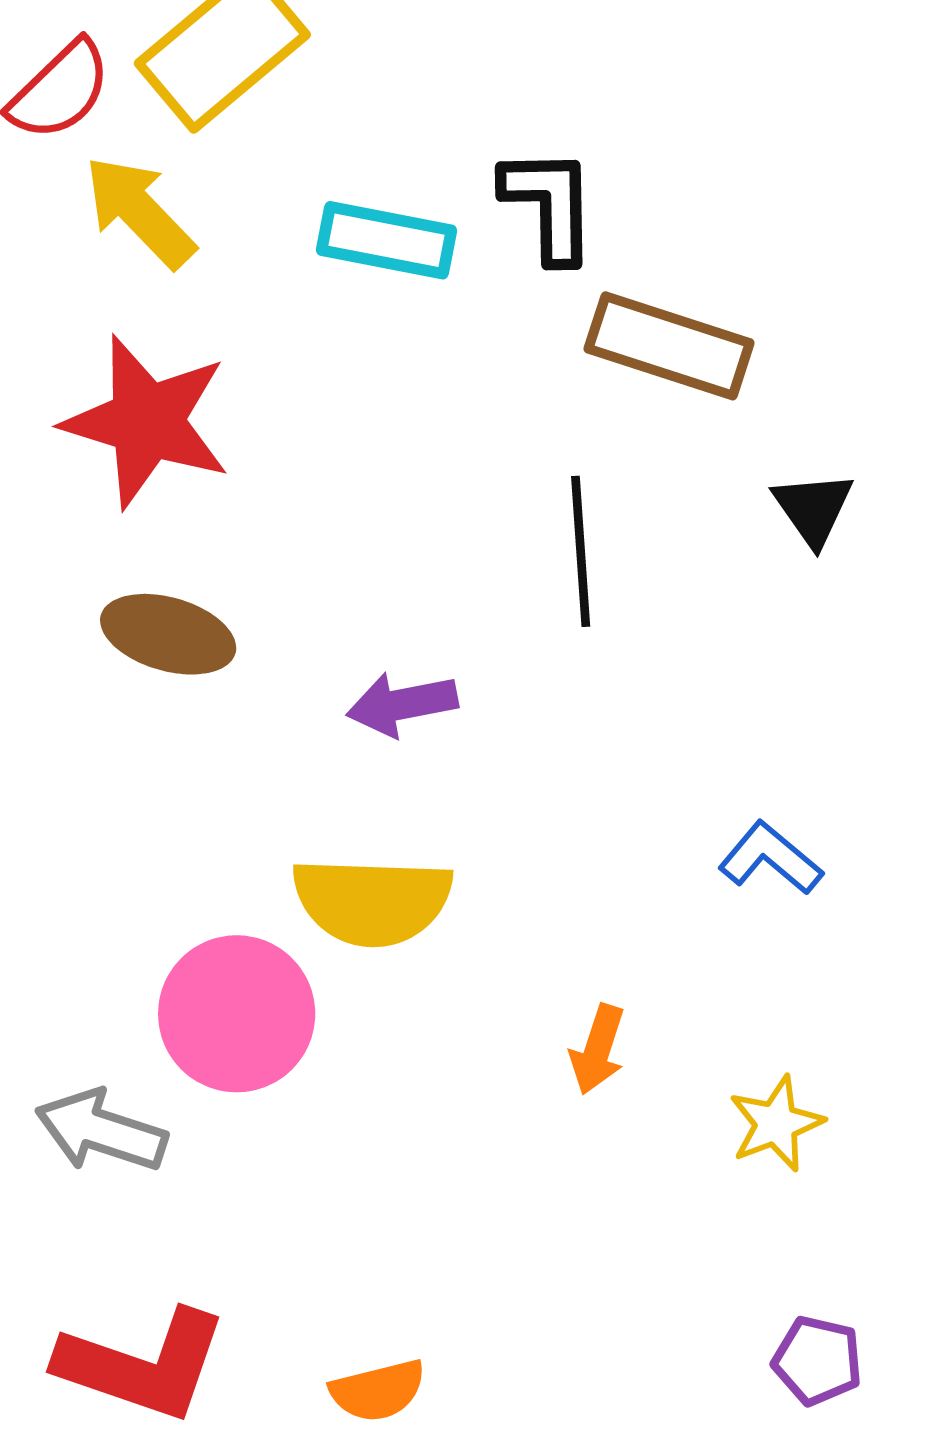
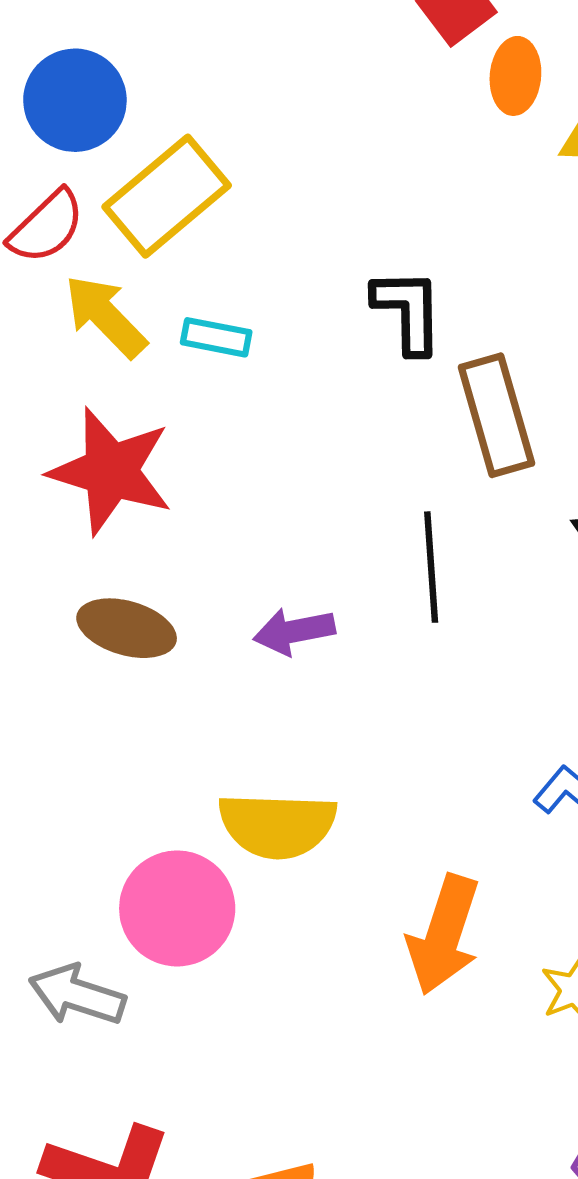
cyan rectangle: (386, 240) -> (216, 337), moved, size x0.7
brown rectangle: (669, 346) -> (496, 415), turned 56
purple arrow: (402, 704) -> (294, 631), moved
orange arrow: (598, 1049) -> (444, 935), size x1.8

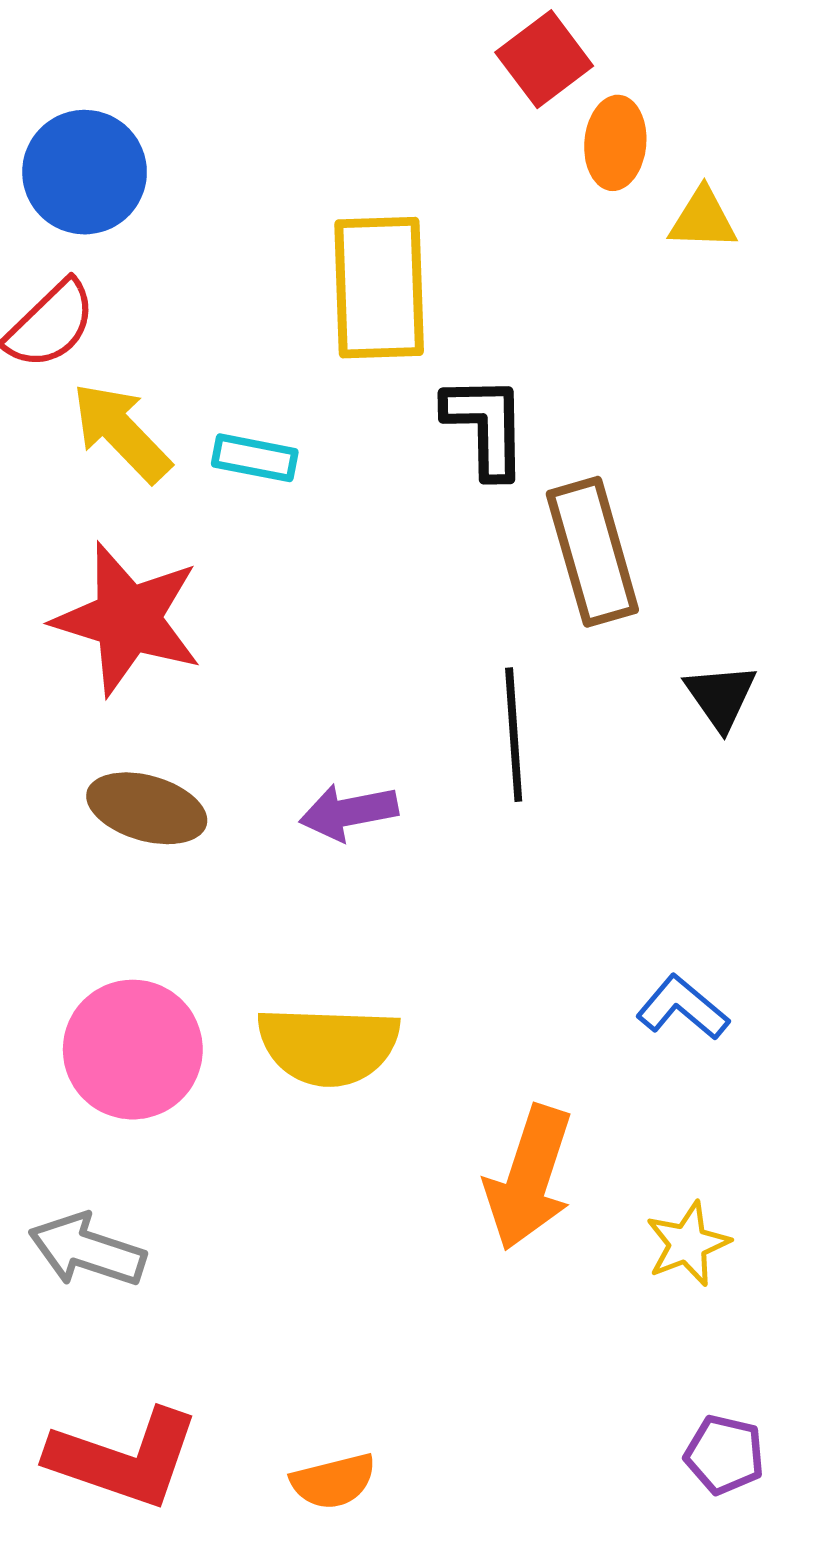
yellow rectangle: (167, 196) -> (379, 288), moved, turned -52
pink circle: (177, 908) -> (133, 1050), moved

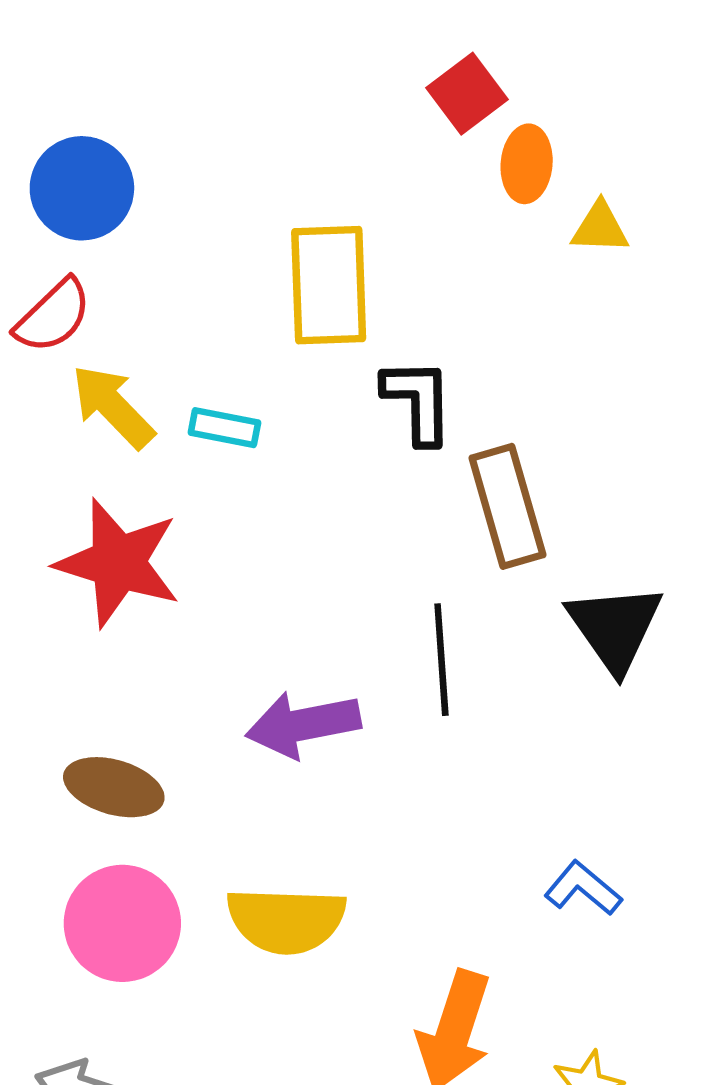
black triangle: (721, 697) -> (615, 628), size x1.6
brown ellipse: (147, 808) -> (114, 787), moved
purple arrow: (349, 812) -> (303, 724), size x1.4

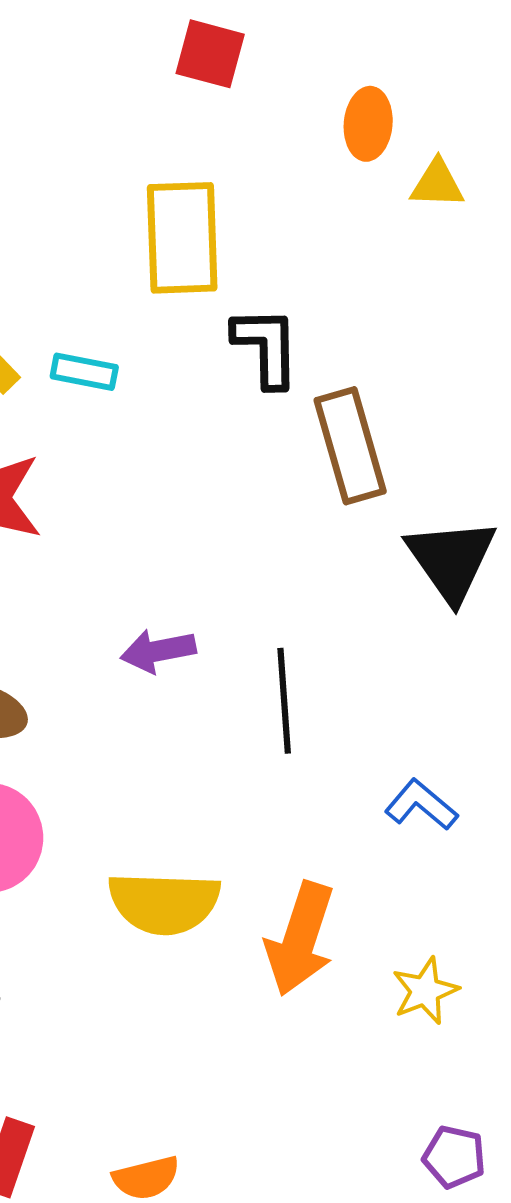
red square: (467, 94) -> (210, 54), moved, turned -38
black line: (441, 660) -> (284, 701), moved
purple arrow: (303, 724) -> (158, 651), size x0.7
yellow semicircle: (286, 920) -> (164, 903), moved

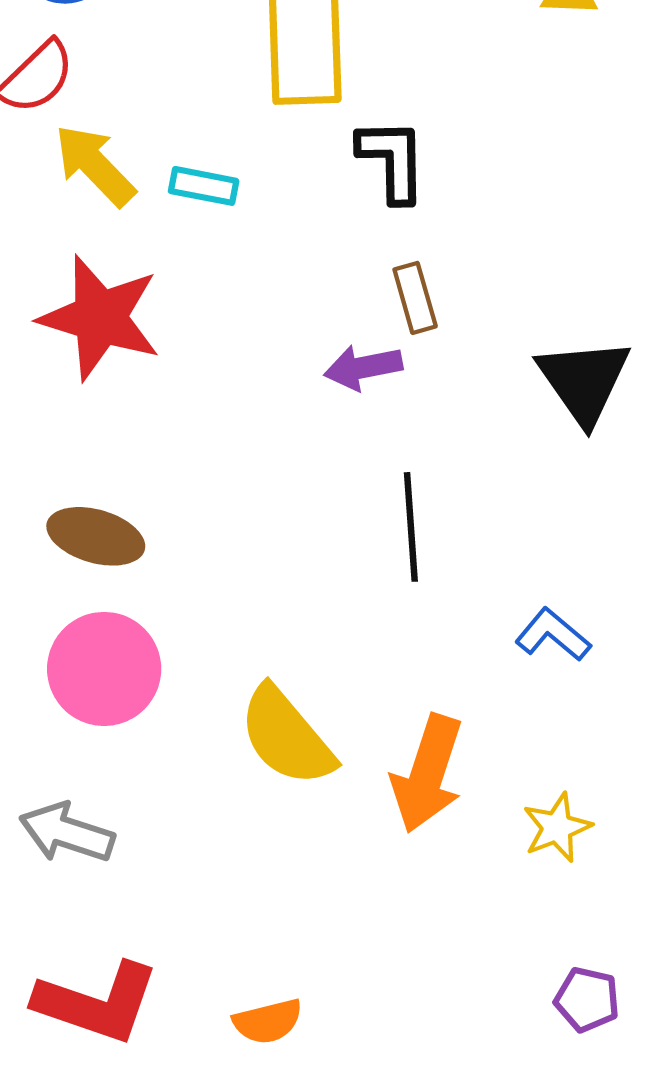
brown rectangle: (350, 446) -> (415, 298), moved, size x0.6
purple arrow: (158, 651) -> (363, 367), moved
yellow semicircle: (164, 903) -> (286, 736), turned 48

